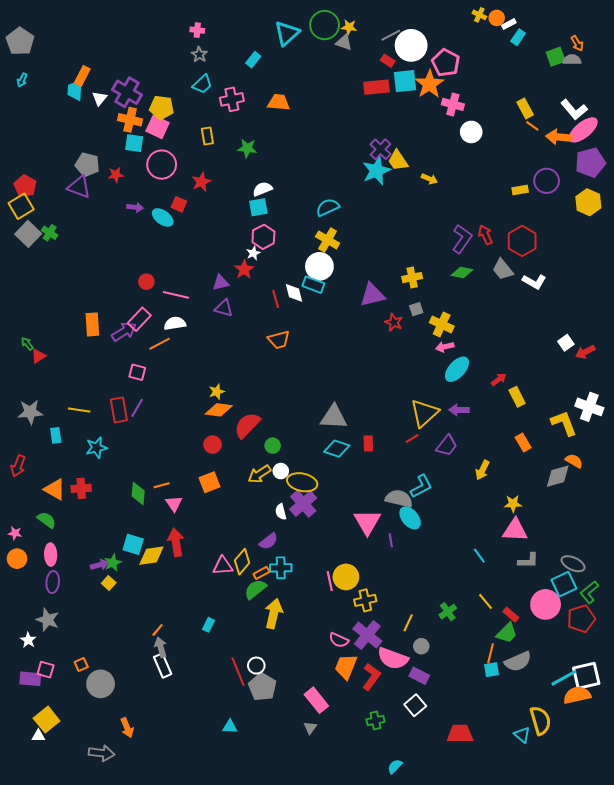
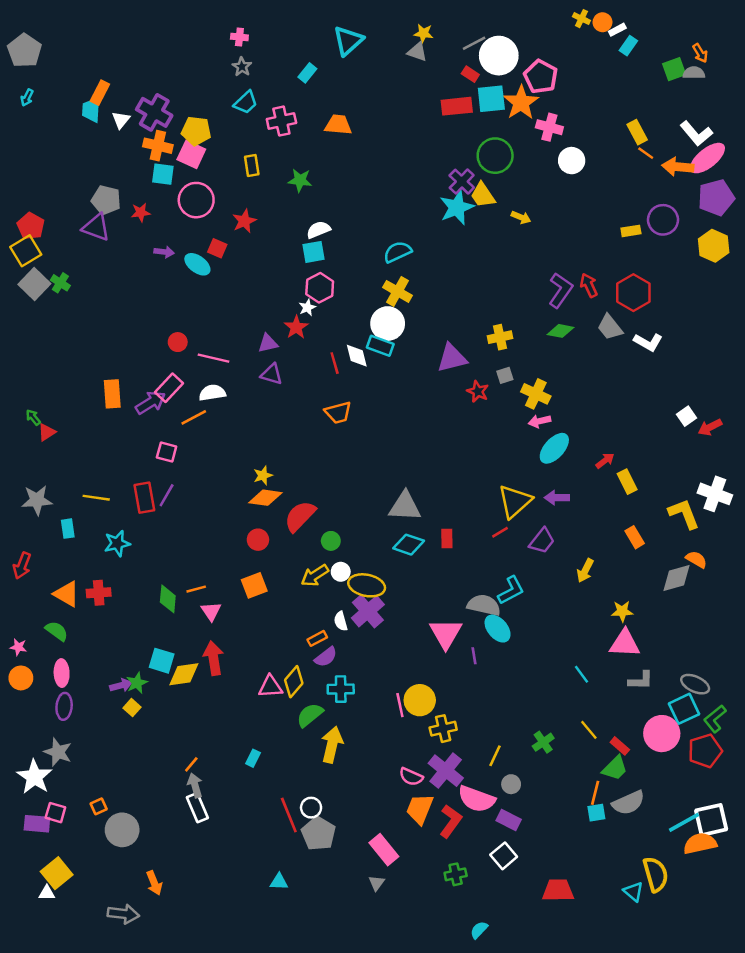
green circle: (325, 25) -> (495, 156), moved
orange rectangle: (261, 573) -> (317, 638), moved
white star: (28, 640) -> (34, 777), size x1.8

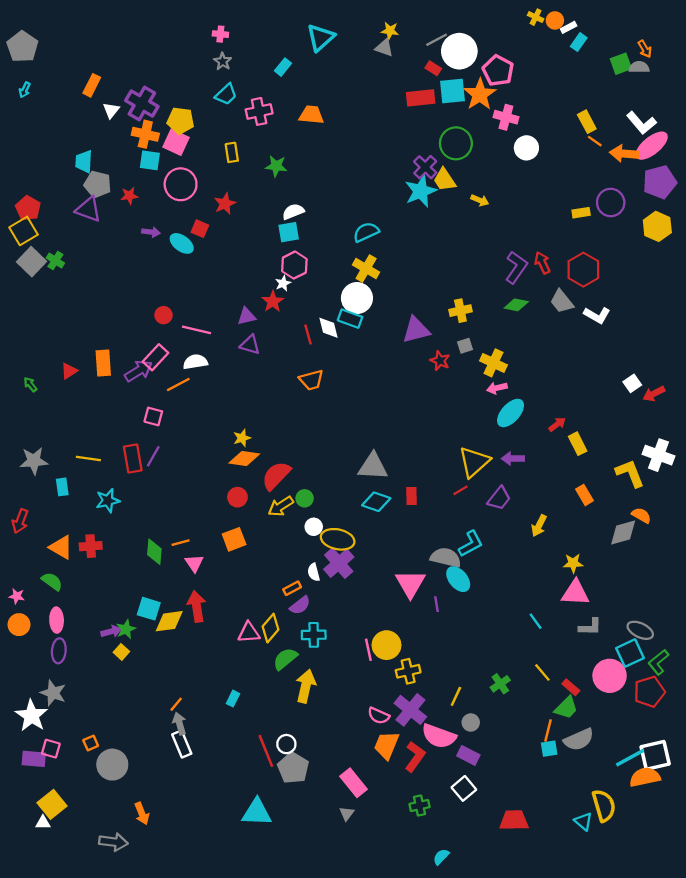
cyan trapezoid: (91, 110) -> (84, 162), moved
red triangle: (47, 432) -> (69, 371), moved
yellow arrow: (315, 575) -> (281, 506), moved
cyan triangle: (279, 882) -> (257, 812), size x1.8

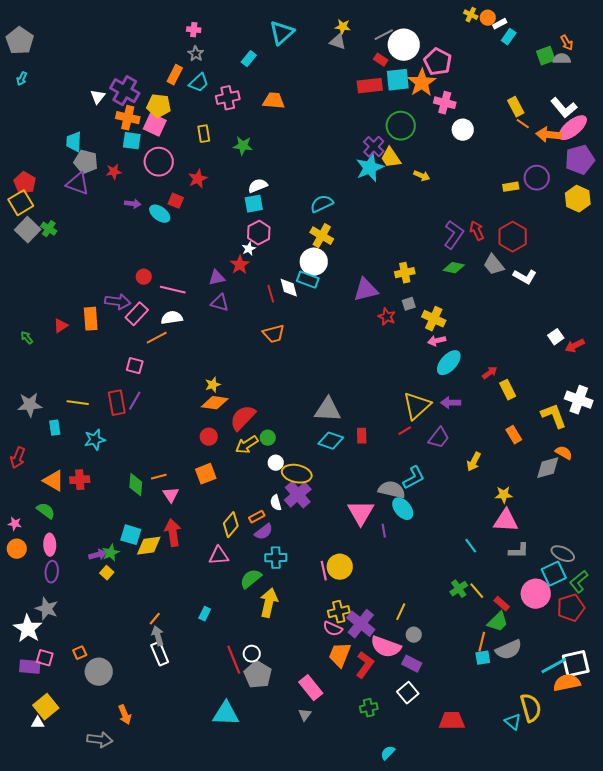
orange rectangle: (92, 85) -> (175, 75), moved
purple arrow: (138, 371) -> (118, 302), moved, turned 40
yellow diamond: (270, 628) -> (231, 525), moved
yellow cross: (408, 671) -> (339, 612), moved
green cross: (500, 684) -> (459, 589), moved

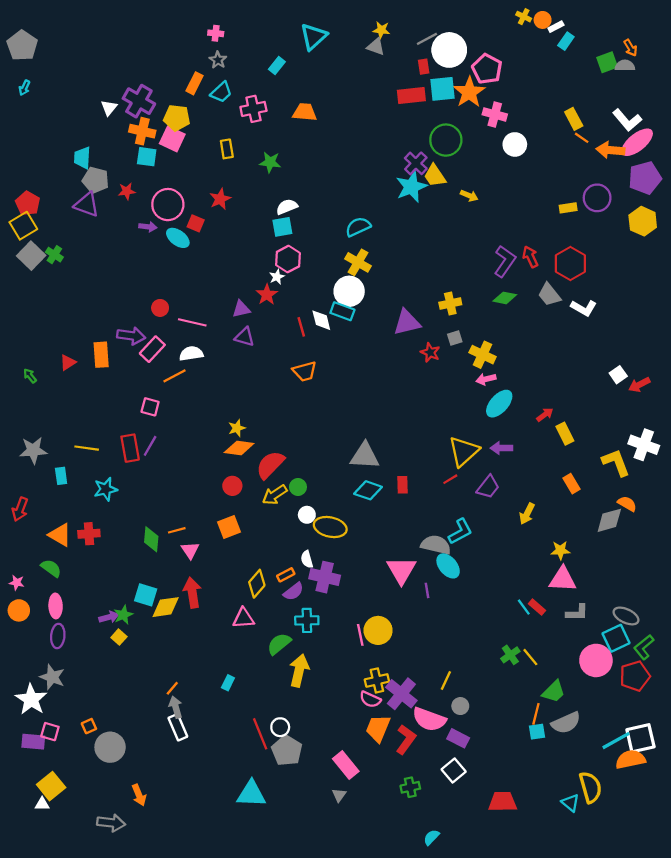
red rectangle: (381, 60) -> (424, 67), turned 48
pink circle: (159, 162) -> (168, 205), moved
purple cross: (298, 495) -> (325, 577), moved, turned -36
red rectangle: (502, 604) -> (537, 607), moved

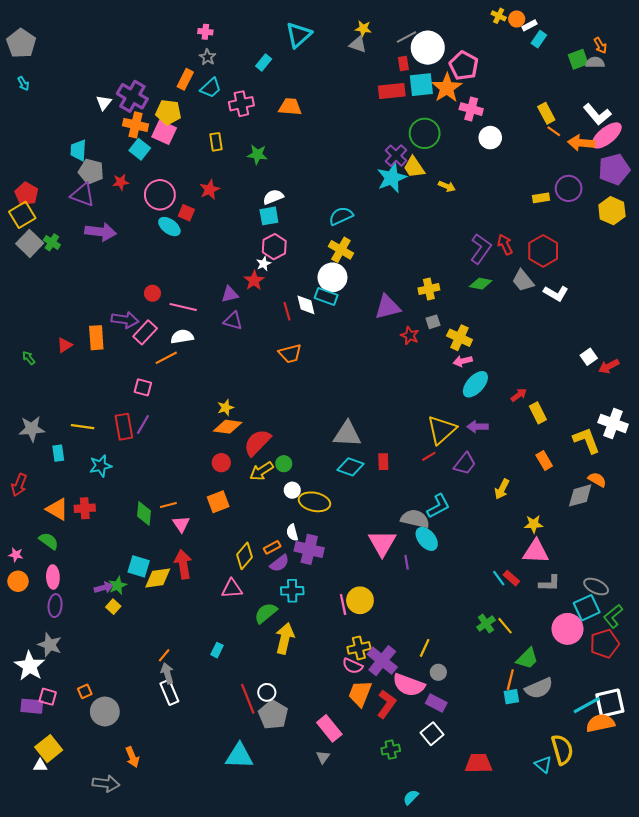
cyan arrow: (24, 88) -> (23, 84), turned -56
cyan square: (147, 157) -> (140, 149), turned 30
purple arrow: (148, 227) -> (101, 232), moved, size x1.8

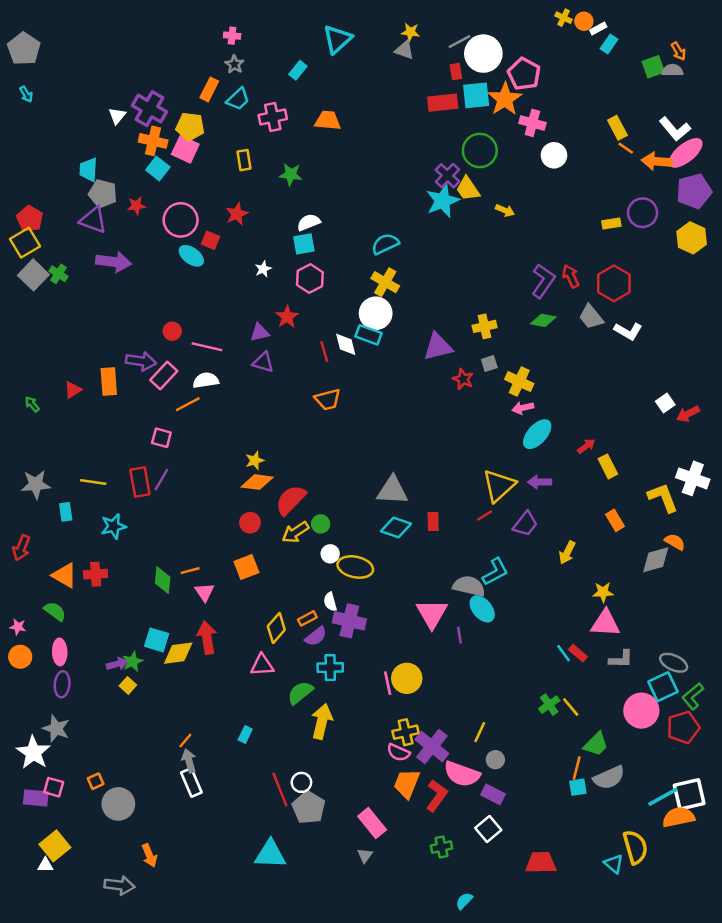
white star: (264, 264) -> (263, 269), moved

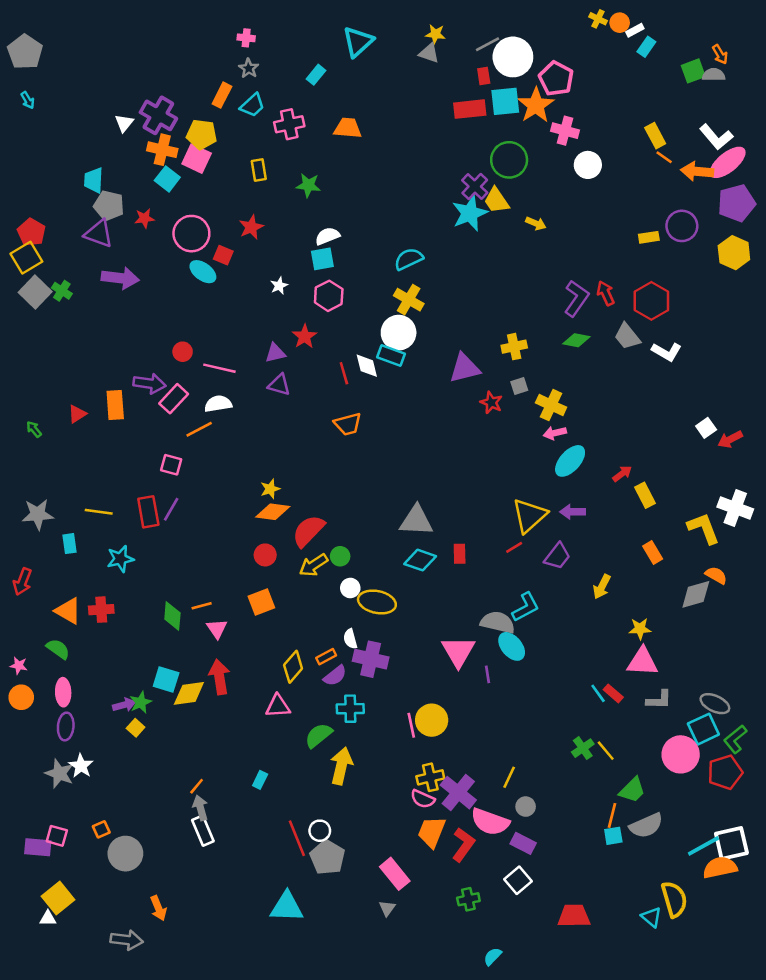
white star: (33, 752) -> (81, 766), moved, size x0.7

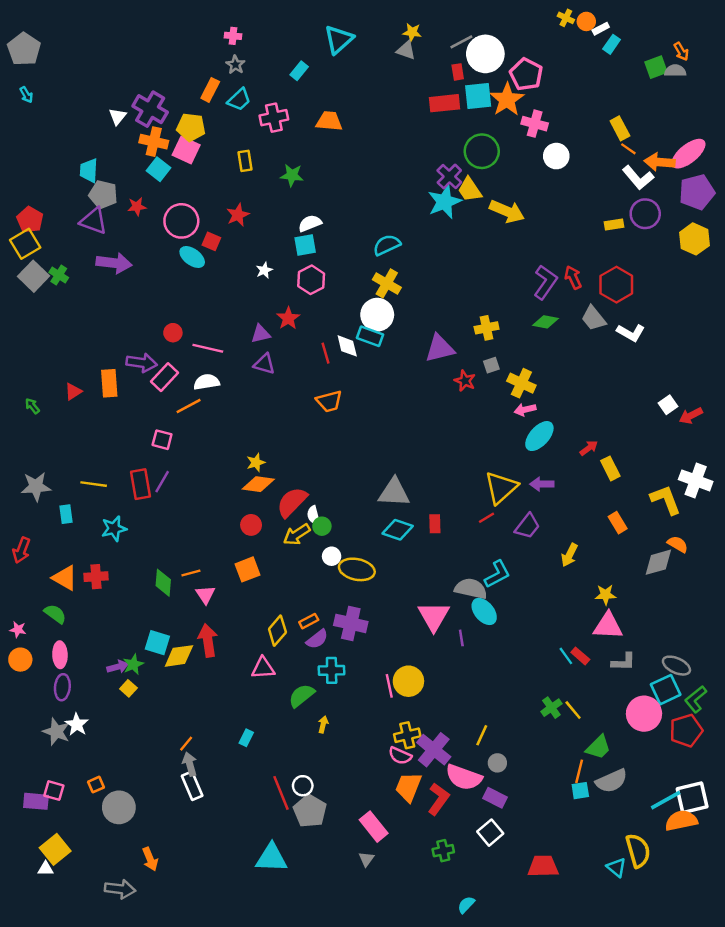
white L-shape: (716, 137) -> (638, 178), moved
yellow arrow: (536, 223) -> (507, 211), size x1.8
white semicircle: (350, 639) -> (314, 515), moved
yellow arrow: (341, 766) -> (323, 724), size x0.5

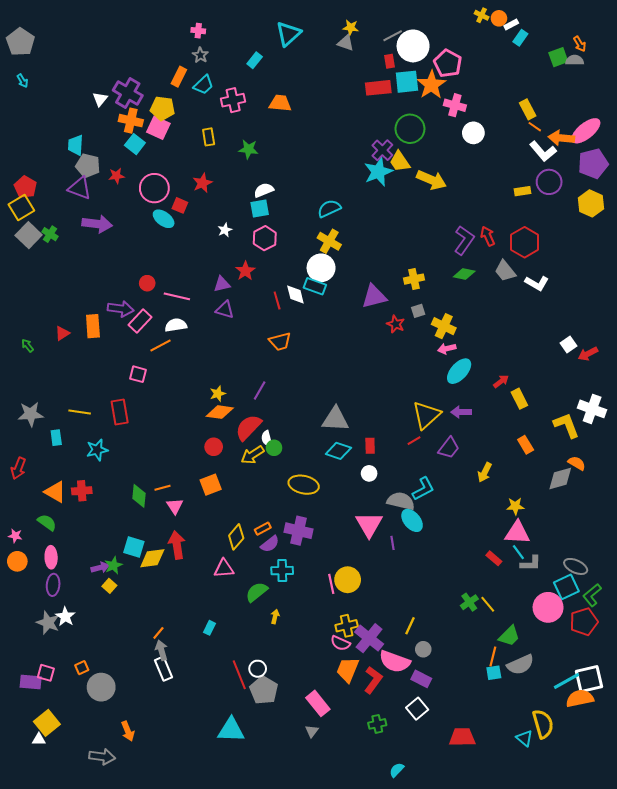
purple line: (162, 482) -> (260, 391), moved
white circle: (332, 556) -> (369, 473), moved
cyan line: (566, 656) -> (518, 552), moved

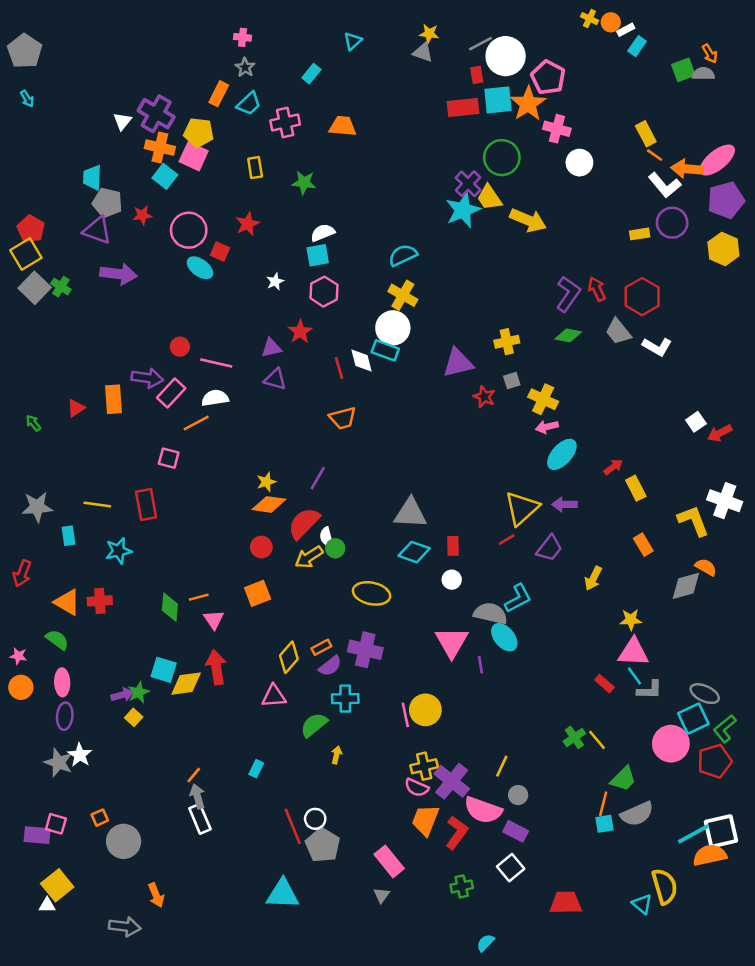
cyan triangle: (288, 34) -> (353, 41), size x0.6

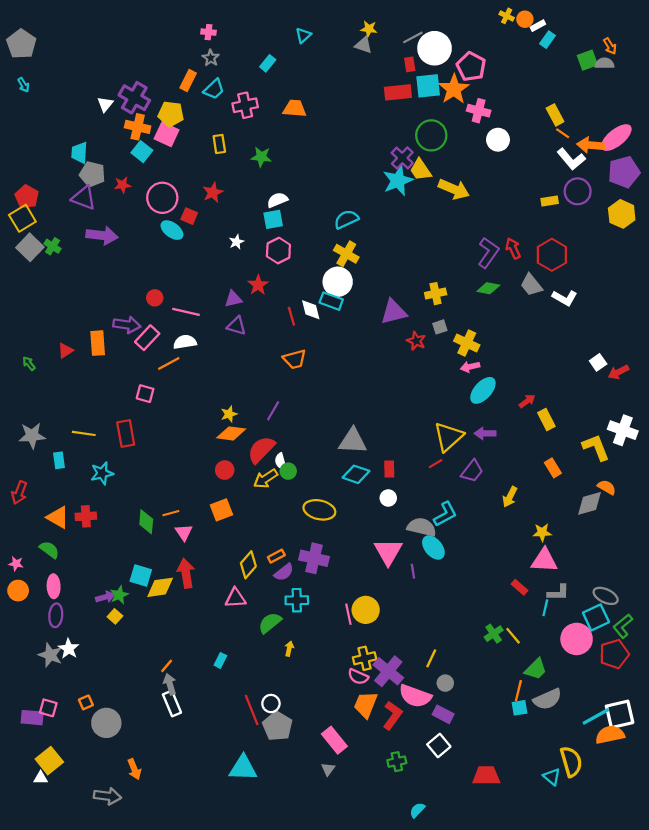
cyan line: (635, 676) -> (545, 608), moved, turned 49

